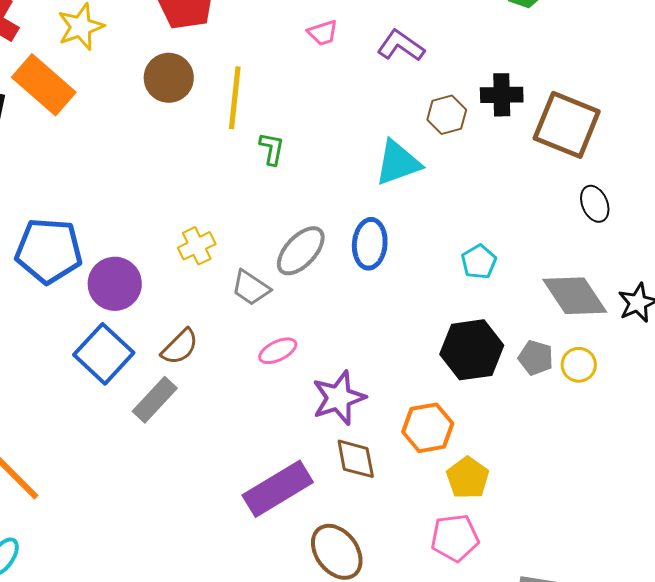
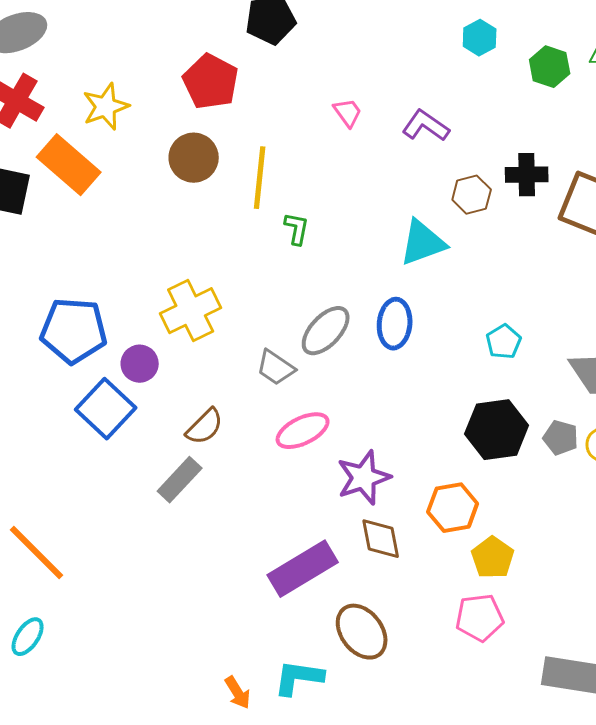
pink trapezoid: (323, 33) -> (348, 113), turned -108
yellow cross: (197, 246) -> (191, 311), moved, size x1.6
purple circle: (115, 284) -> (140, 364), size x0.7
pink ellipse: (278, 351) -> (303, 431), size x1.4
blue square: (104, 354) -> (106, 409), moved

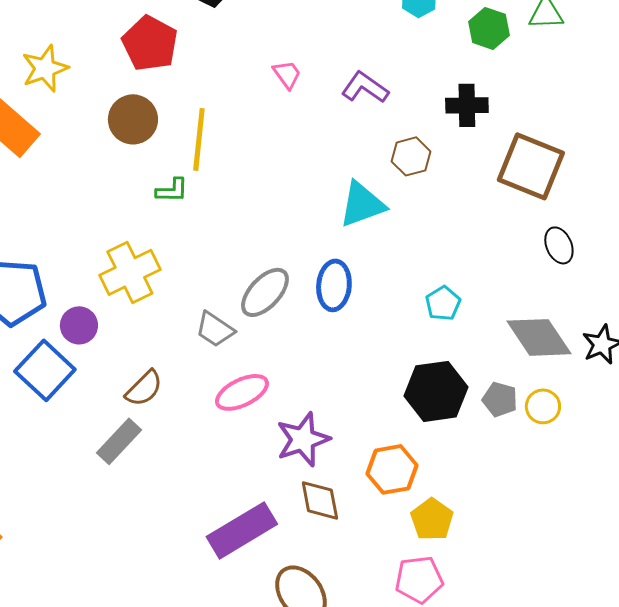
black cross: (527, 175) -> (467, 105), moved
green L-shape: (297, 229) -> (172, 190), moved, turned 80

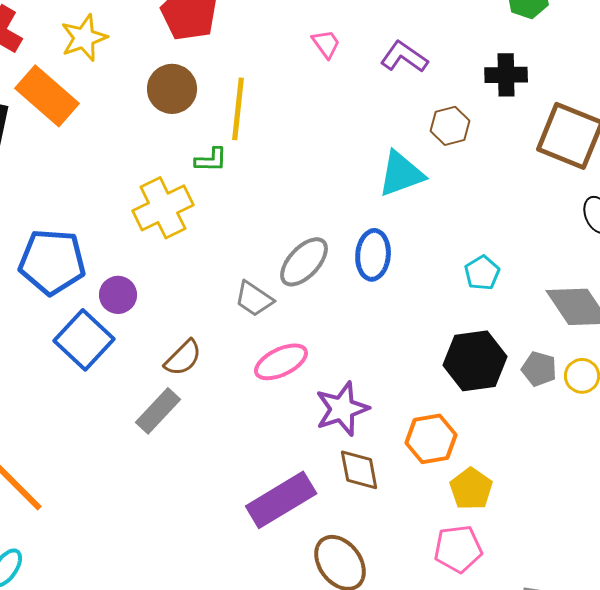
yellow cross: (130, 272) -> (163, 208), moved

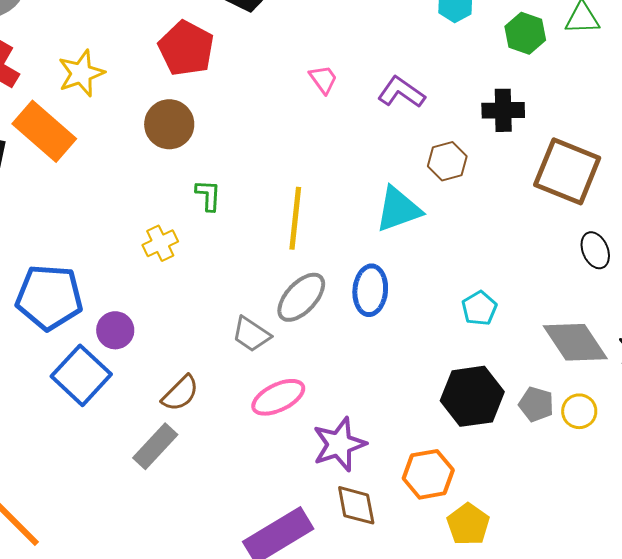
yellow line: (238, 109) -> (295, 218), moved
green L-shape: (211, 160) -> (208, 195), turned -88
yellow cross: (163, 208) -> (160, 243), size x0.6

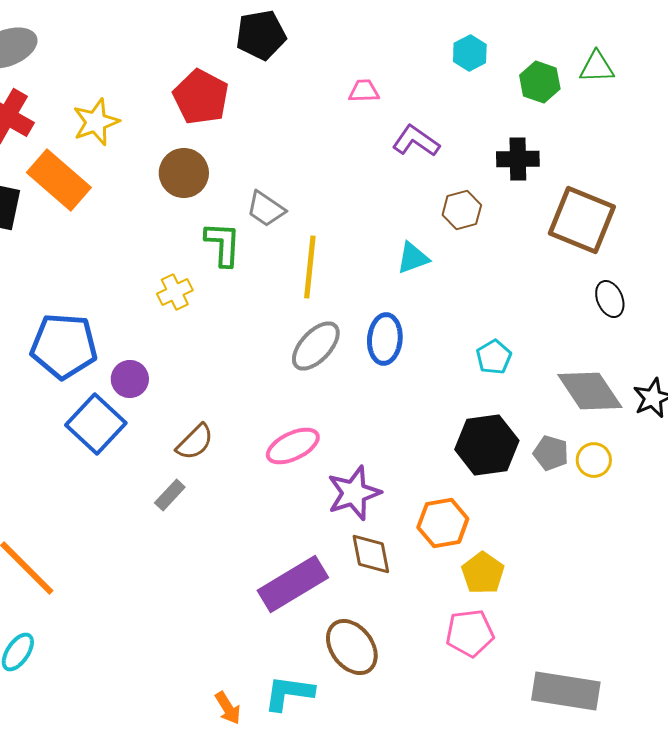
pink trapezoid: (323, 79) -> (364, 91), moved, turned -56
green L-shape: (208, 195) -> (223, 244), size x1.4
cyan triangle: (398, 209) -> (413, 258), size x0.7
gray trapezoid: (251, 334) -> (266, 209), moved
gray rectangle: (155, 446) -> (170, 495), size x0.7

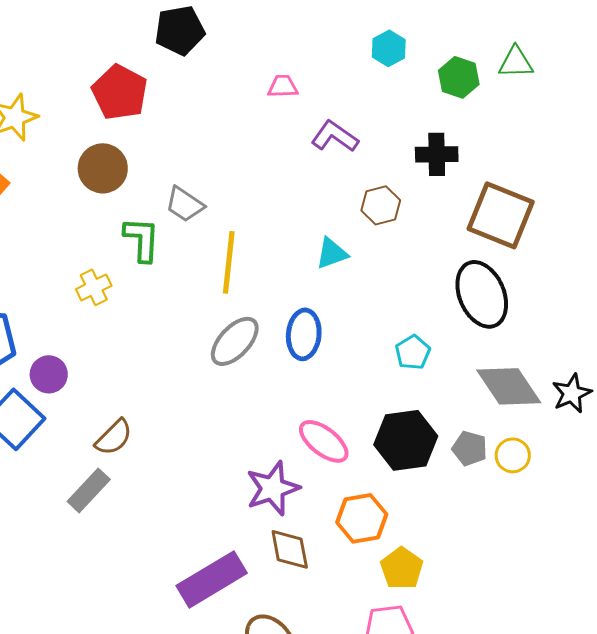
black ellipse: (610, 299) -> (482, 294), moved, size x1.8
pink ellipse: (293, 446) -> (324, 441), moved, turned 64
gray rectangle: (170, 495) -> (89, 490), size x1.4

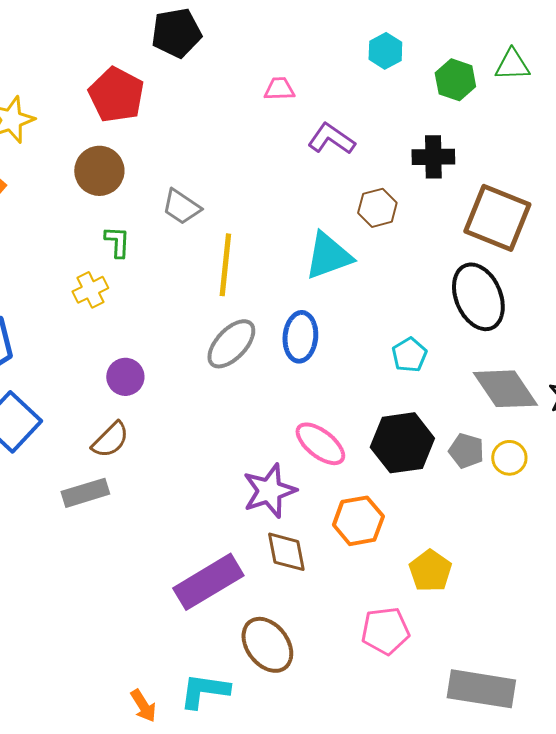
green L-shape: (142, 239) -> (117, 242), moved, size x0.7
cyan triangle: (332, 253) -> (328, 256), size x1.5
purple circle: (49, 374) -> (125, 377), moved
gray rectangle: (89, 490) -> (85, 493), turned 30
yellow pentagon: (402, 568) -> (430, 571), moved

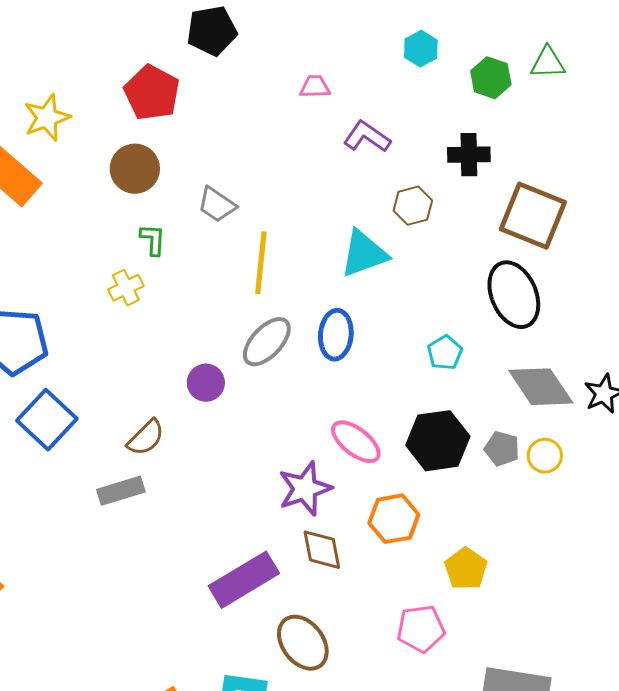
purple circle: (125, 377) -> (206, 383), moved

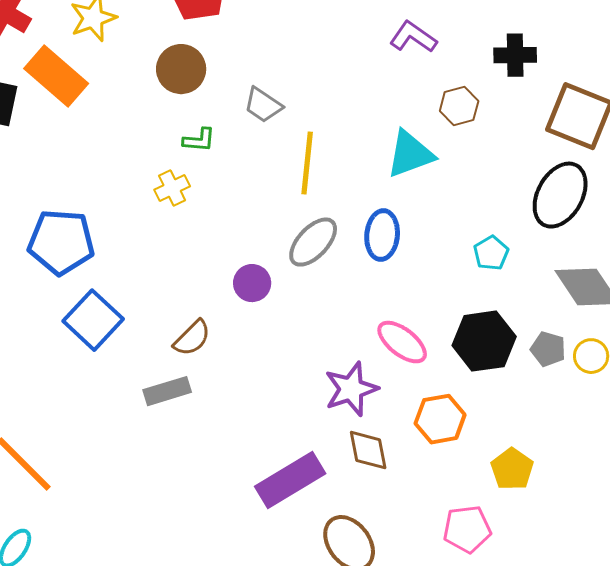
green L-shape: (153, 240) -> (199, 140), turned 92
black ellipse: (514, 295) -> (560, 195), turned 52

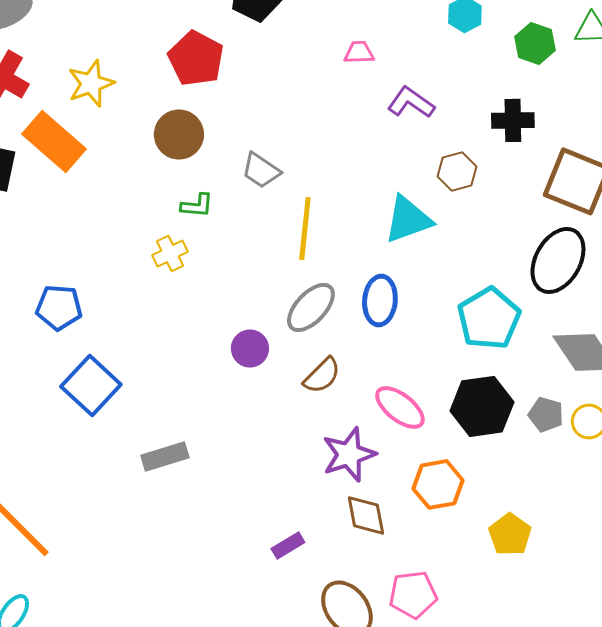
blue pentagon: (61, 242) -> (59, 307), size x0.7
cyan pentagon: (491, 253) -> (489, 318), size x1.8
brown semicircle: (192, 338) -> (322, 375), moved
purple rectangle: (290, 480) -> (288, 545), size x0.5
pink pentagon: (467, 529) -> (413, 594), moved

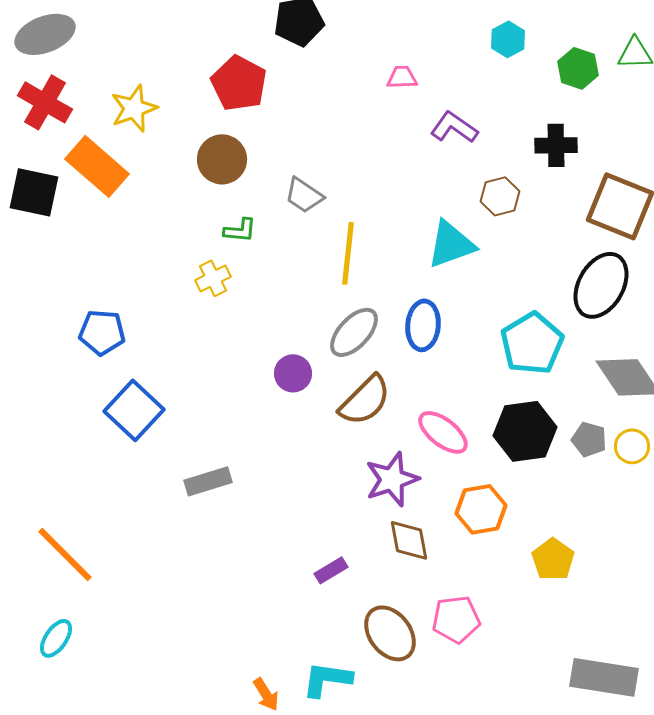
brown semicircle: (322, 375) -> (365, 400), size x1.4

